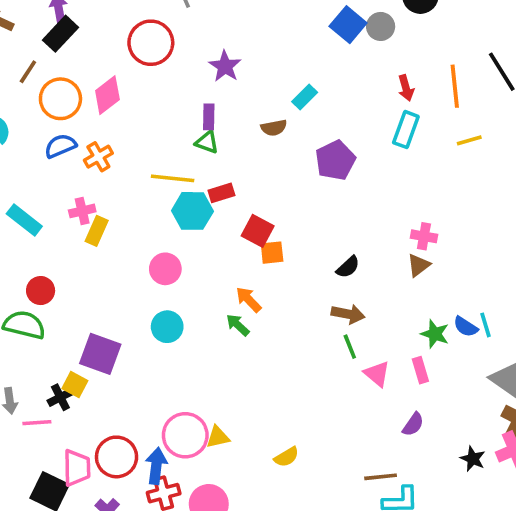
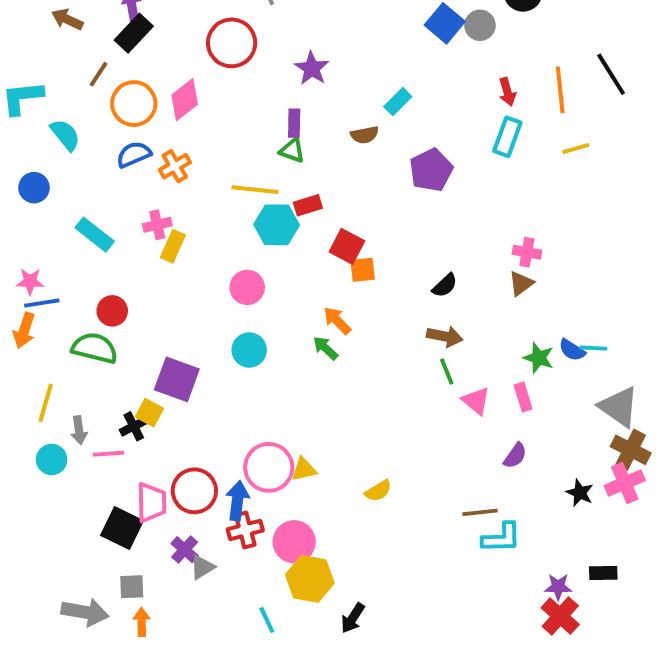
cyan line: (485, 325) -> (593, 348), turned -70

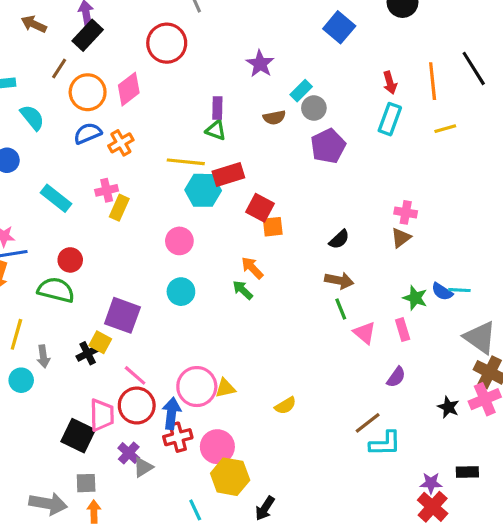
gray circle: (480, 25) -> (314, 108), moved
purple star: (312, 68) -> (260, 64), moved
red rectangle: (308, 205) -> (228, 174), size x1.4
pink line: (108, 454) -> (135, 375), moved, turned 45
brown line: (480, 512) -> (368, 423), turned -32

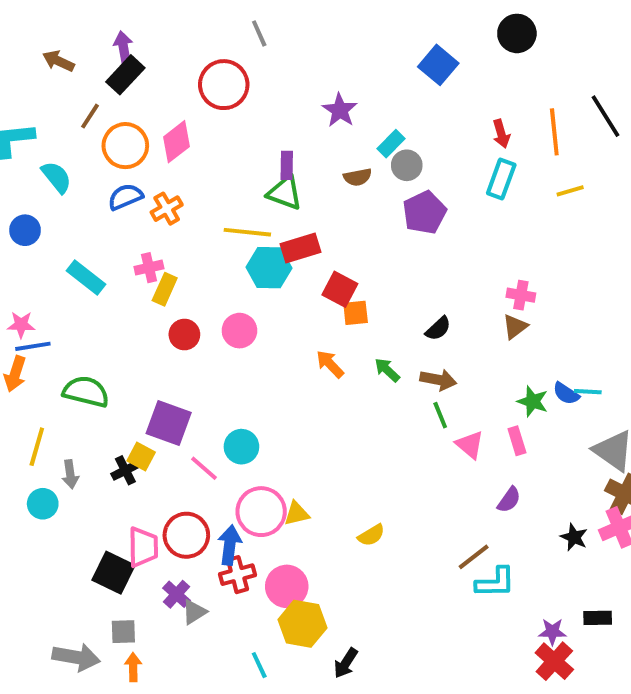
green triangle: (216, 130) -> (285, 193), size x1.4
red circle: (70, 260) -> (184, 335), moved
green arrow: (243, 290) -> (387, 370), moved
cyan circle: (181, 292) -> (241, 447), moved
pink line: (135, 375) -> (204, 468), moved

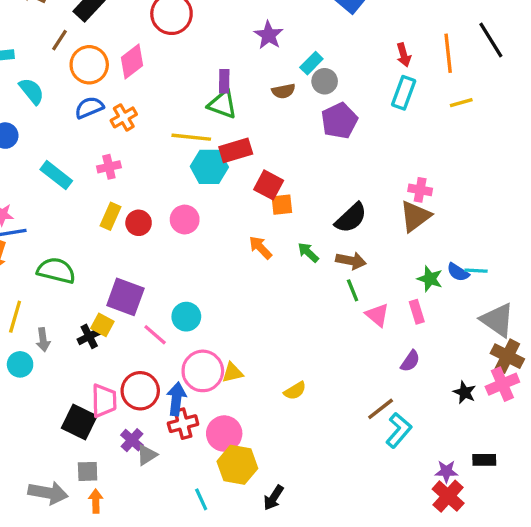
yellow rectangle: (165, 289) -> (111, 216), moved
brown triangle: (515, 327) -> (415, 216), size x1.5
black semicircle: (438, 329) -> (351, 218), size x1.5
cyan L-shape: (495, 582) -> (399, 430), turned -48

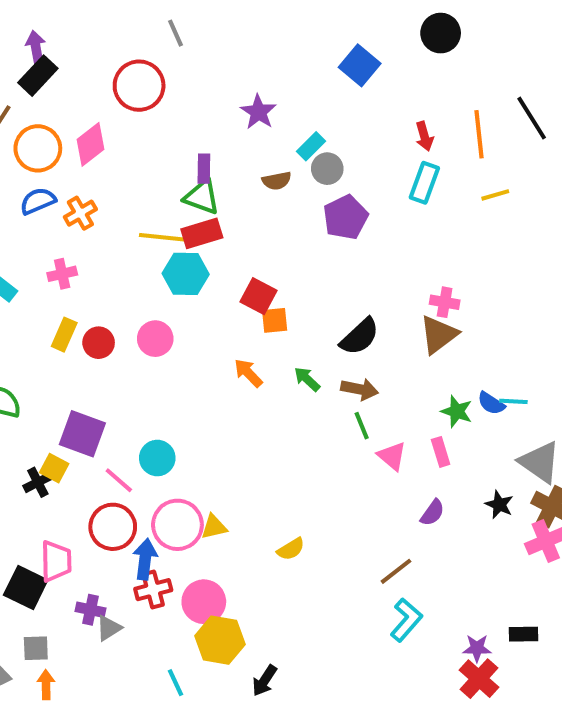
red rectangle: (236, 150) -> (202, 233), moved
red circle: (140, 391) -> (113, 527), moved
black star: (465, 392) -> (499, 505), moved
cyan L-shape: (399, 430) -> (406, 620), moved
purple cross: (132, 440) -> (90, 610), turned -30

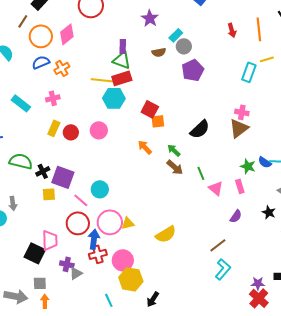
cyan rectangle: (424, 183) -> (249, 72), moved
brown arrow: (360, 389) -> (175, 167), moved, turned 30
yellow square: (54, 468) -> (49, 194), turned -32
black cross: (38, 482) -> (43, 171), moved
yellow semicircle: (291, 549) -> (166, 234), size x1.5

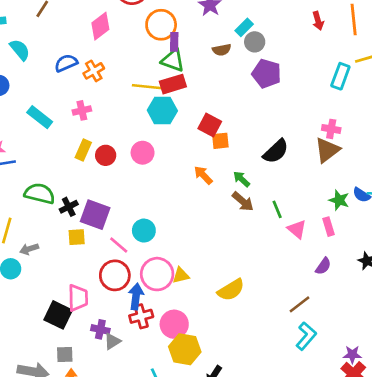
orange circle: (41, 36) -> (161, 25), moved
purple pentagon: (193, 70) -> (267, 74), turned -30
gray arrow: (13, 203) -> (29, 249), turned 80

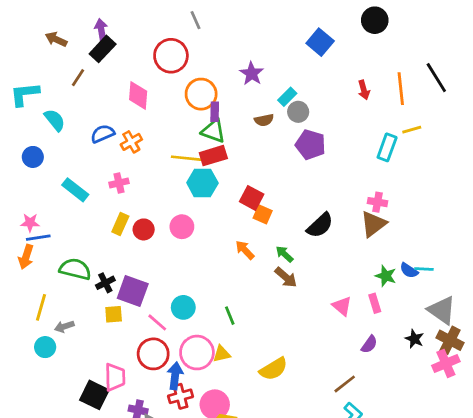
pink diamond: (100, 26) -> (138, 95), turned -48
orange square: (220, 141) -> (263, 214), turned 30
green line: (277, 209) -> (230, 316), moved

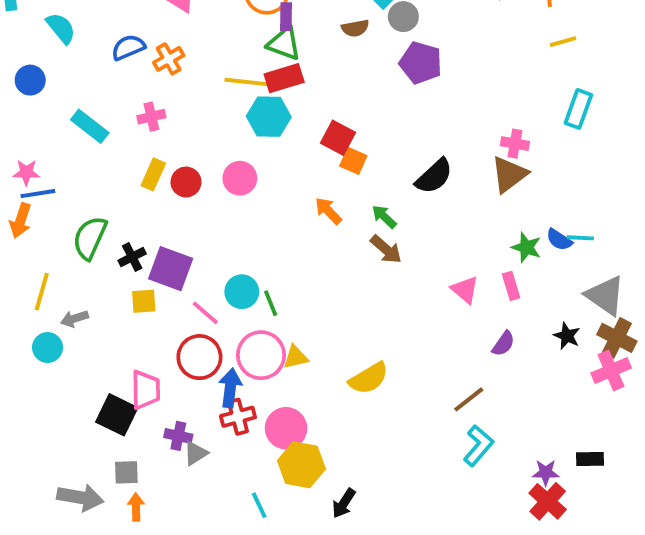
cyan rectangle: (387, 147) -> (578, 109), moved
green semicircle: (75, 269) -> (90, 238), turned -80
green line: (230, 316) -> (271, 303), moved

